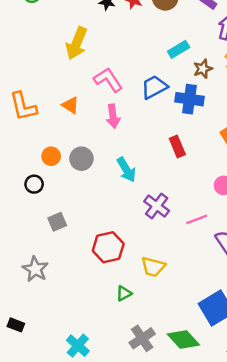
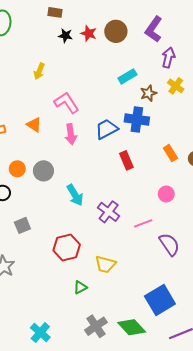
yellow arrow: (77, 43) -> (39, 71), size x0.6
blue trapezoid: (154, 87) -> (106, 129), moved
cyan arrow: (126, 170) -> (75, 195), moved

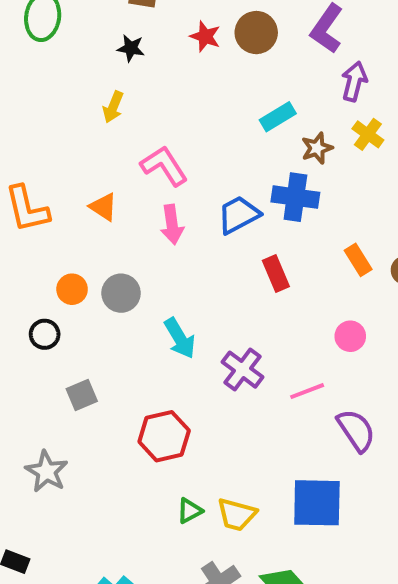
black star: (66, 36) -> (131, 48), moved
yellow trapezoid: (105, 264) -> (237, 515), moved
blue square: (160, 300) -> (317, 503), moved, turned 32

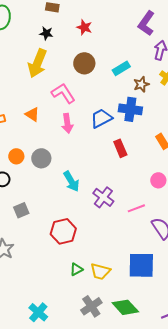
brown circle: (256, 33) -> (84, 63), moved
yellow arrow: (113, 107) -> (37, 63), size x1.8

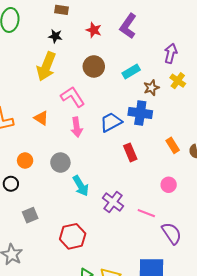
purple L-shape: (146, 23) -> (128, 26), moved
gray circle: (41, 158) -> (60, 163), moved
pink line: (136, 208) -> (146, 213), turned 42

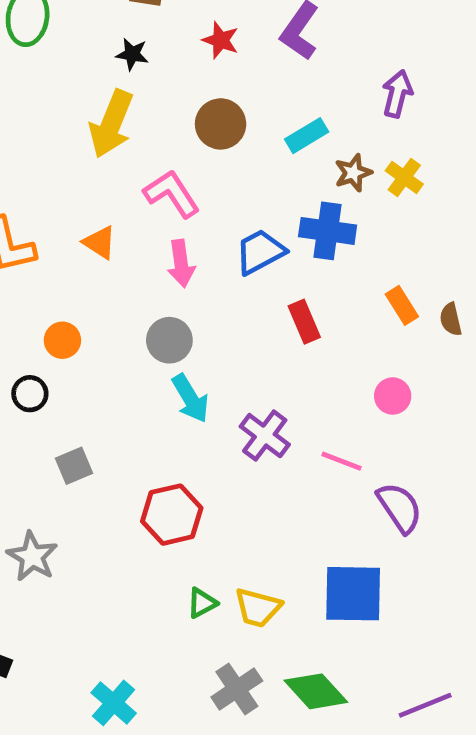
yellow cross: (178, 81) -> (404, 177), moved
gray circle: (60, 163) -> (169, 340), moved

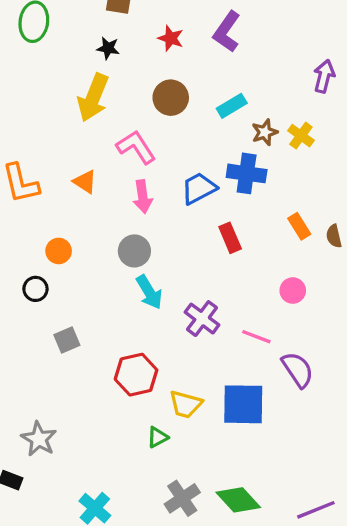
purple arrow: (397, 94) -> (324, 76), moved
gray star: (32, 556) -> (39, 439), moved
blue square: (353, 594) -> (243, 404), moved
yellow trapezoid: (258, 608) -> (186, 404), moved

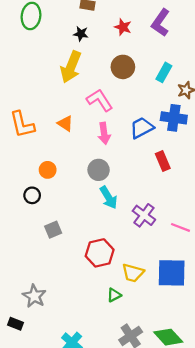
cyan rectangle: (232, 106) -> (164, 72), turned -30

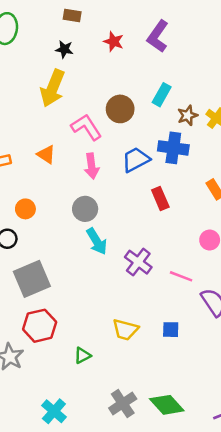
brown circle: (123, 67) -> (120, 109), moved
gray square: (53, 230) -> (32, 279), size x1.8
red hexagon: (100, 253) -> (40, 326), moved
blue square: (172, 273) -> (171, 330), size x0.5
green triangle: (114, 295) -> (82, 355), moved

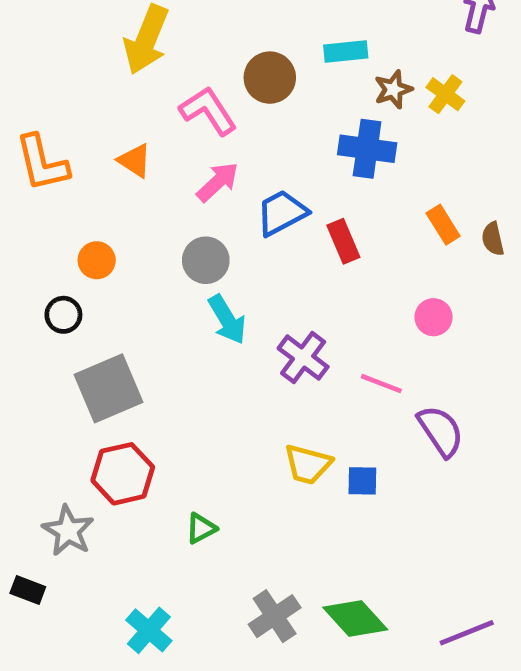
cyan rectangle: (162, 95) -> (346, 51), turned 55
blue trapezoid: (136, 160) -> (282, 213), moved
pink arrow: (92, 166) -> (218, 182), turned -125
yellow trapezoid: (125, 330) -> (308, 464), moved

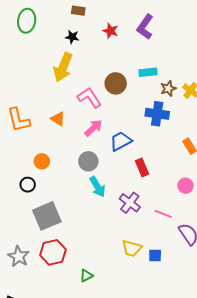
red rectangle: (343, 241) -> (142, 167), moved
gray star: (68, 531) -> (19, 256), moved

